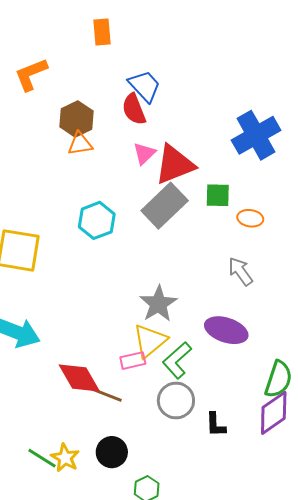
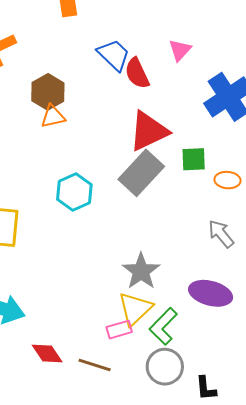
red semicircle: (134, 109) -> (137, 73), moved
pink triangle: (144, 153) -> (180, 50), moved
red diamond: (79, 378) -> (47, 353), moved, size x0.7

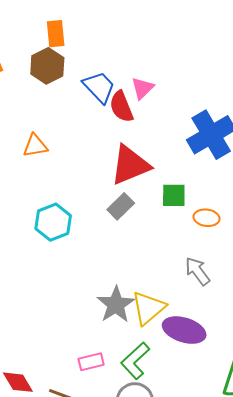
pink triangle: (180, 50) -> (142, 88), moved
brown hexagon: (48, 92) -> (47, 66), moved
gray rectangle: (141, 173) -> (121, 206), size x0.6
yellow triangle: (135, 309) -> (148, 308), moved

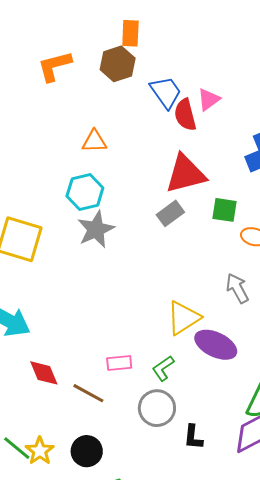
cyan hexagon: (53, 222) -> (85, 192), moved
gray star: (116, 305) -> (96, 229), moved
green L-shape: (135, 361) -> (163, 368), size x0.7

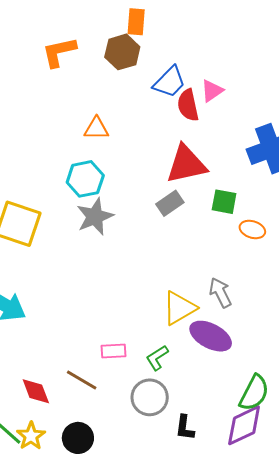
blue trapezoid: (166, 92) -> (169, 82), turned 78
gray arrow: (237, 288) -> (220, 293), moved
red diamond: (44, 373) -> (36, 391), moved

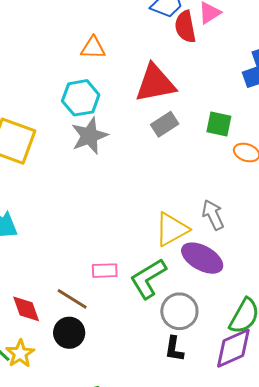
red triangle: (186, 164) -> (155, 83), moved
green L-shape: (157, 358) -> (148, 278), size x1.6
gray circle: (150, 397) -> (179, 311), moved
black circle: (78, 438) -> (69, 333), moved

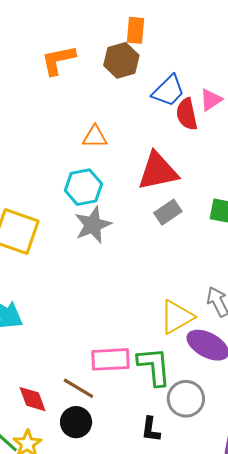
pink rectangle: (105, 271) -> (110, 359), size x1.5
green L-shape: (148, 278) -> (154, 366), turned 117
black L-shape: (174, 349) -> (151, 429), moved

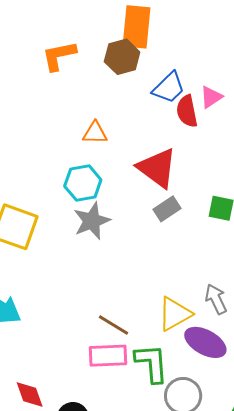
orange rectangle: (136, 30) -> (136, 27), size x1.6
red triangle: (158, 171) -> (157, 168), turned 48
brown line: (78, 388) -> (114, 325), moved

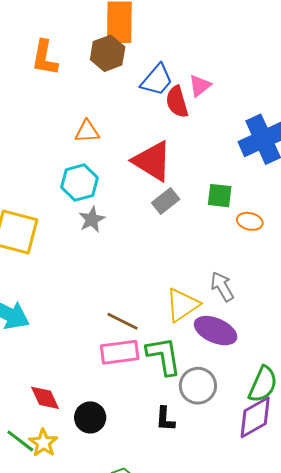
orange L-shape: (59, 56) -> (45, 58), turned -63
gray star: (92, 221) -> (92, 219), size x0.7

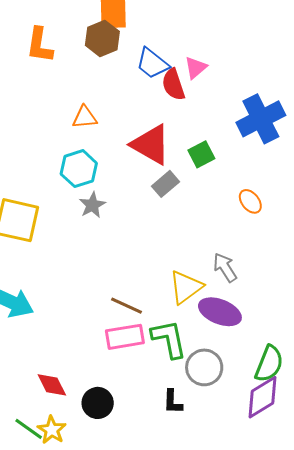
blue trapezoid: (157, 80) -> (152, 63), turned 90
green square: (220, 196) -> (201, 154), moved, turned -32
orange ellipse: (250, 221) -> (250, 201), turned 40

